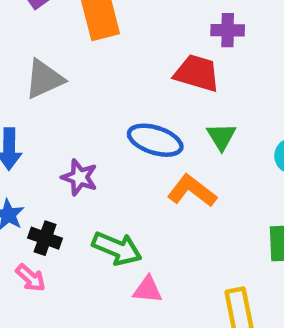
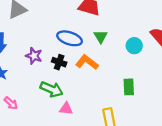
black cross: (45, 238) -> (59, 62), moved

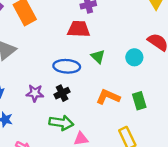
black cross: (59, 62) -> (62, 93), turned -32
orange L-shape: (87, 62) -> (108, 97), moved

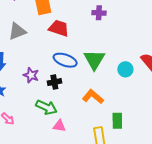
red trapezoid: (79, 29) -> (59, 28), moved
green triangle: (98, 57) -> (94, 60), size x1.6
green rectangle: (139, 101) -> (117, 121), moved

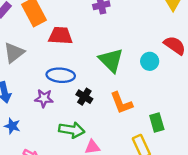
blue ellipse: (65, 60) -> (61, 75), moved
black cross: (54, 82) -> (84, 97), moved, turned -32
orange L-shape: (93, 97) -> (121, 103), turned -135

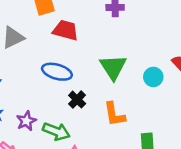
purple star: (44, 98) -> (26, 121), moved, turned 30

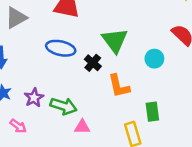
cyan circle: (153, 77) -> (154, 59), moved
black cross: (77, 100) -> (93, 63), moved

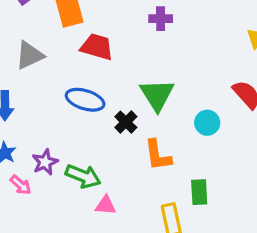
pink arrow: (18, 126) -> (21, 185), moved

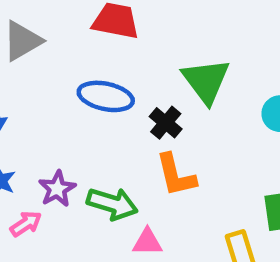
orange L-shape: (158, 155) -> (176, 175), moved
pink arrow: (21, 185) -> (26, 224), turned -70

